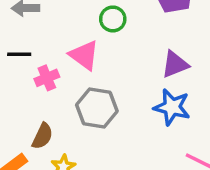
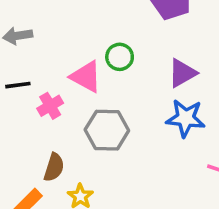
green circle: (113, 19) -> (120, 57), moved

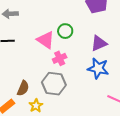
pink cross: (50, 106) -> (60, 58), moved
gray hexagon: (107, 130) -> (54, 84), moved

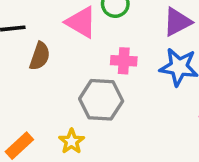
pink cross: (60, 58) -> (124, 61), moved, turned 32
brown semicircle: (23, 88) -> (40, 56), moved

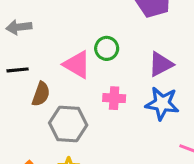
gray hexagon: (101, 100) -> (68, 124), moved

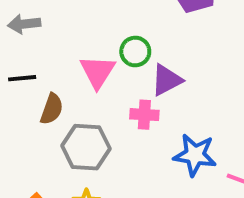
purple triangle: (161, 64) -> (167, 80), moved
pink triangle: (77, 65) -> (98, 72), turned 32
blue star: (162, 103) -> (195, 155), moved

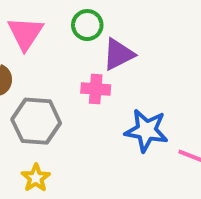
pink triangle: (98, 72) -> (25, 33), moved

